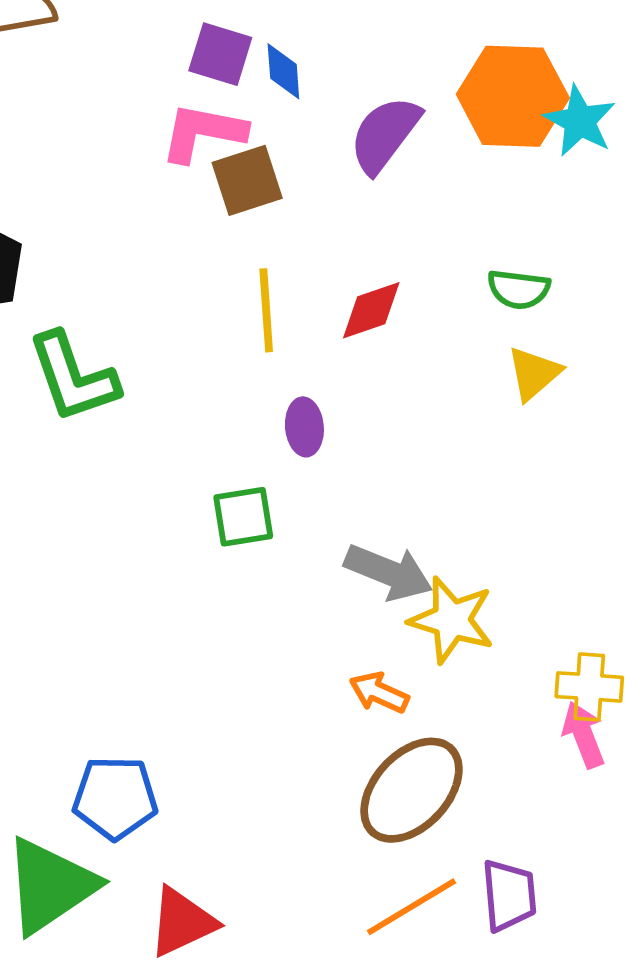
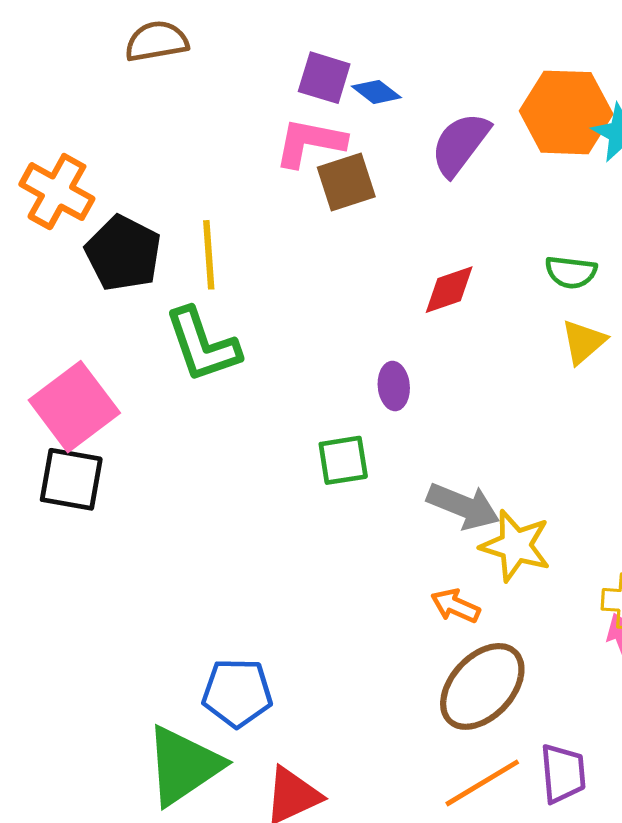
blue diamond: (283, 71) -> (376, 92), turned -48
yellow line: (266, 310) -> (209, 255), moved

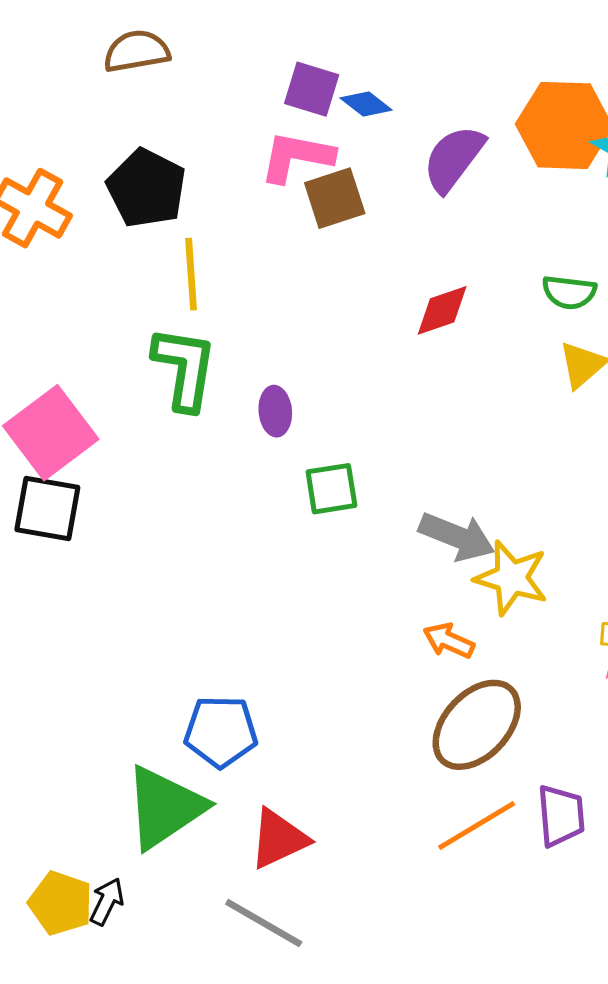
black pentagon: (123, 253) -> (146, 188), moved
green L-shape: (202, 345) -> (184, 368), turned -152
purple ellipse: (394, 386) -> (275, 411), moved

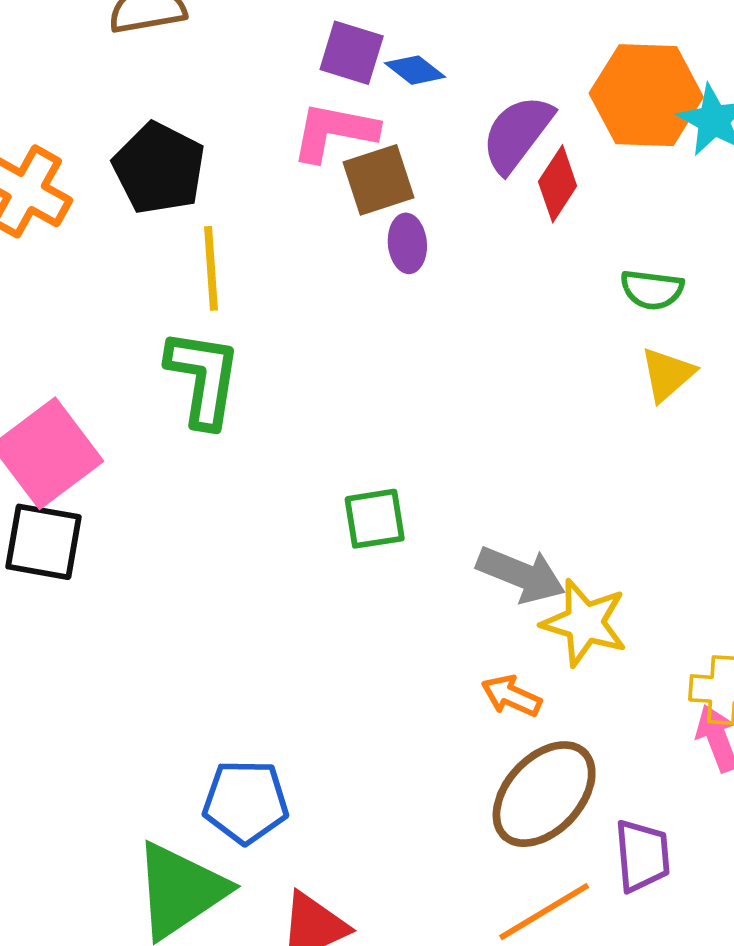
red diamond: (442, 310) -> (558, 184), moved, turned -38
purple ellipse: (275, 411) -> (407, 243), moved
purple trapezoid: (561, 816) -> (642, 856), moved

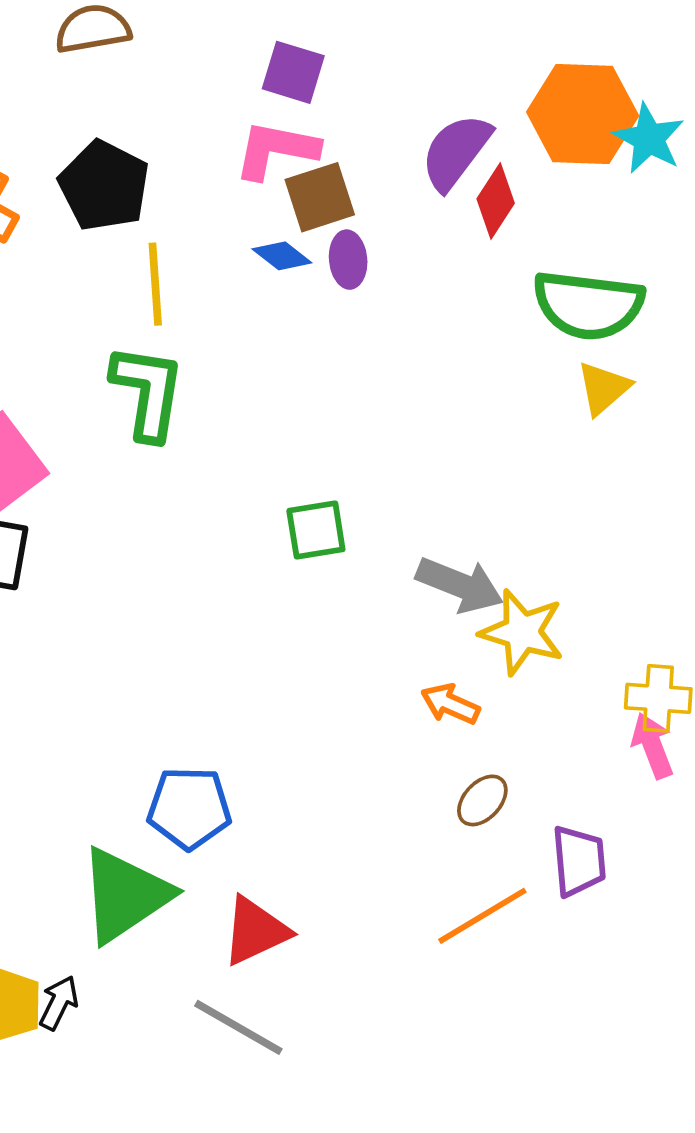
blue diamond: (415, 70) -> (282, 256), moved
green semicircle: (652, 290) -> (588, 305), size x1.8
brown ellipse: (544, 794) -> (482, 800), size x0.5

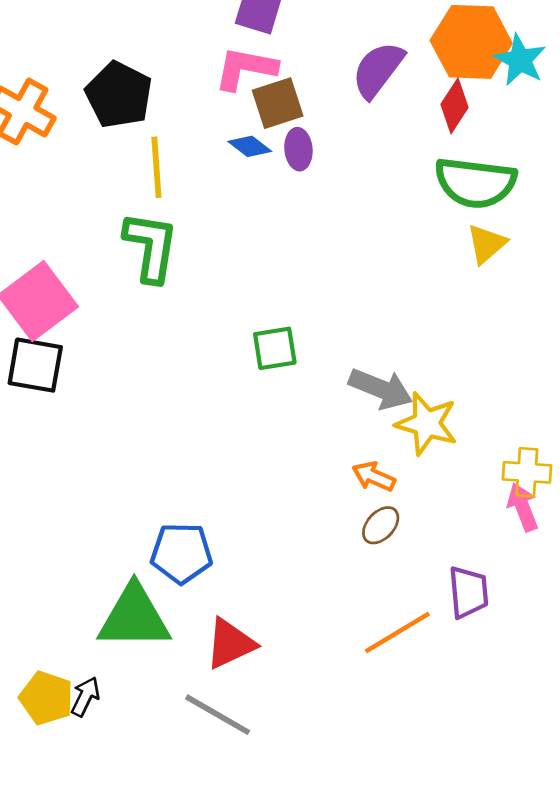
red diamond: (496, 201) -> (455, 106), moved
brown ellipse: (482, 800) -> (381, 525), moved
green triangle: (125, 895) -> (134, 617), turned 34

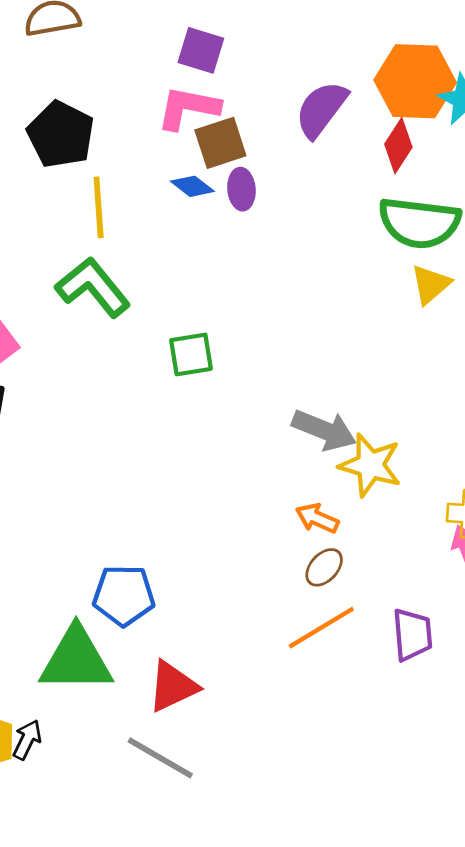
green L-shape: (151, 247) -> (93, 287), turned -48
green square: (275, 348) -> (191, 354), moved
orange line: (397, 633) -> (321, 628), moved

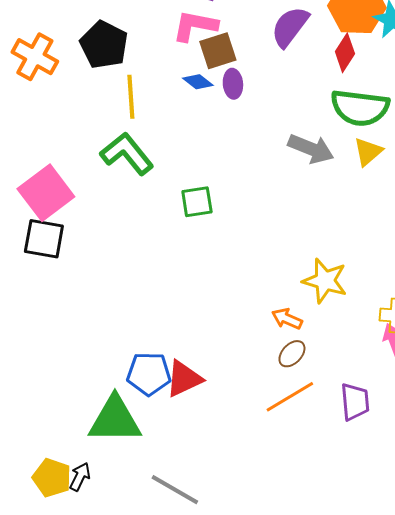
gray arrow: (324, 430) -> (311, 149), moved
red triangle: (173, 686) -> (184, 379), moved

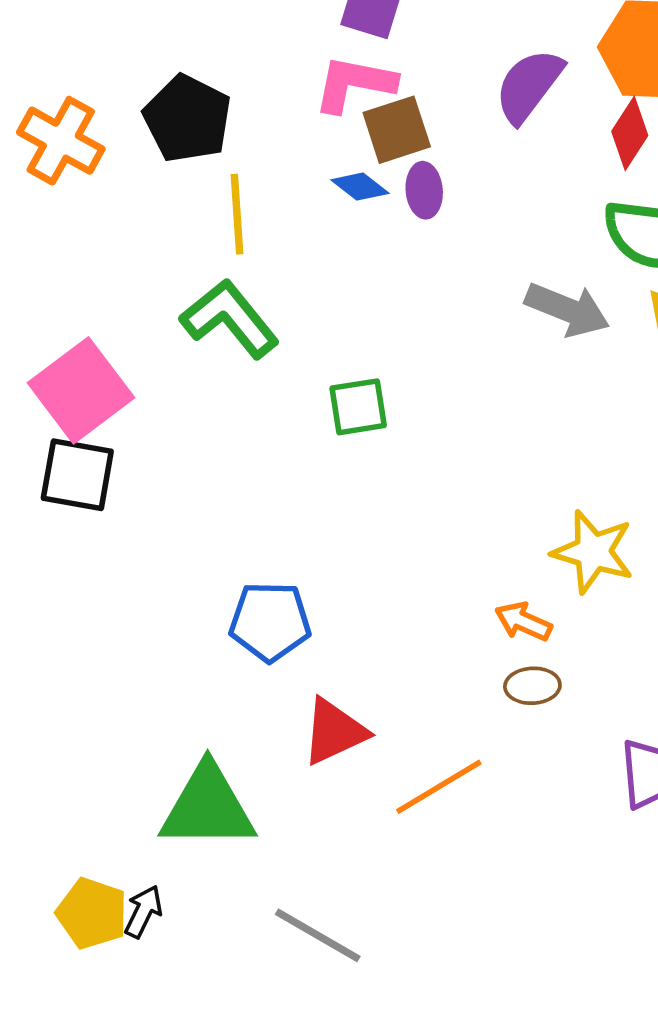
brown ellipse: (292, 354) -> (532, 686), turned 44
blue pentagon: (149, 374) -> (270, 622), moved
orange line: (290, 397) -> (439, 787), moved

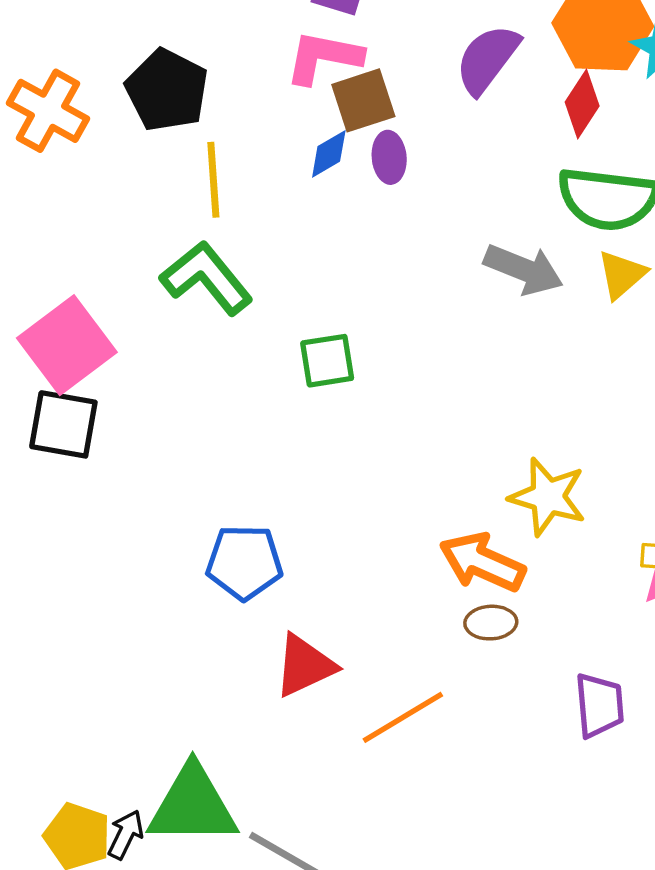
blue diamond: (360, 187) -> (329, 154), turned -68
orange arrow: (523, 622) -> (482, 562), size x1.6
green triangle: (208, 807) -> (193, 805), moved

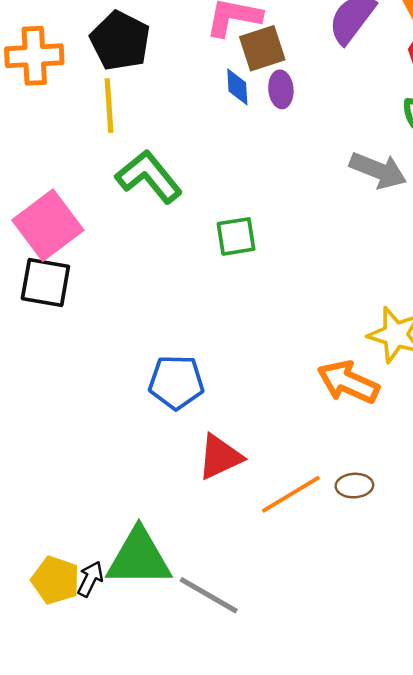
orange cross: (48, 111) -> (34, 56), turned -32
blue diamond: (329, 154) -> (237, 87), turned -63
yellow line: (213, 180) -> (109, 106), moved
brown ellipse: (491, 623) -> (354, 486), moved

